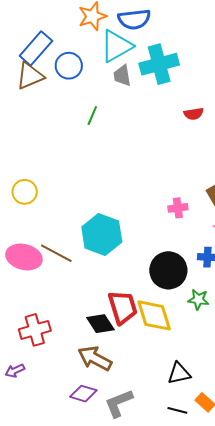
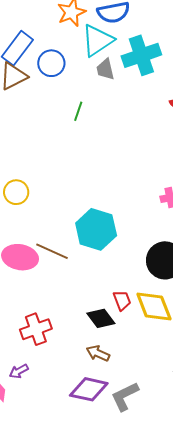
red trapezoid: (123, 307) -> (122, 300), size x0.6
brown arrow: (95, 358) -> (98, 353), size x0.7
purple diamond: (83, 394) -> (89, 389), size x1.4

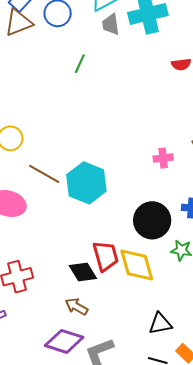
brown line: (52, 251) -> (44, 174), moved
red trapezoid: (122, 300) -> (105, 256), size x1.5

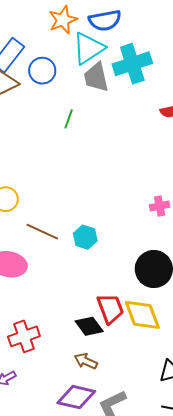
gray trapezoid: (111, 24) -> (96, 77), size x1.4
cyan hexagon: (86, 183) -> (85, 237), size x0.6

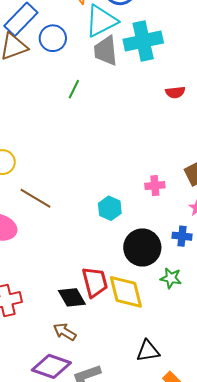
cyan hexagon: (85, 237) -> (110, 208), moved

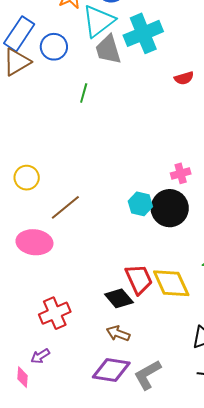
brown line: (35, 198) -> (65, 207), turned -60
black circle: (142, 247) -> (170, 208), moved

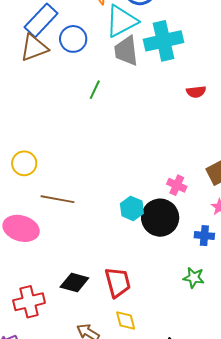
pink cross: (181, 173) -> (177, 185), turned 30
brown line: (65, 207) -> (57, 199), turned 40
yellow diamond: (171, 283) -> (126, 320), moved, size x0.6
black diamond: (119, 298) -> (74, 283), moved, turned -44

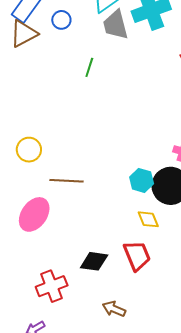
blue circle: (73, 39) -> (61, 20), size x0.7
pink ellipse: (21, 228) -> (34, 214), turned -64
yellow diamond: (126, 320) -> (148, 219), moved

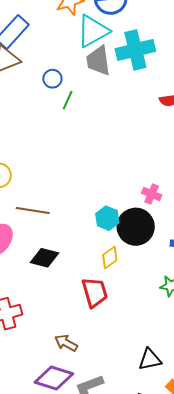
blue circle: (61, 20) -> (52, 79), moved
yellow diamond: (148, 219) -> (110, 258), turned 70
black diamond: (94, 261) -> (45, 258), moved

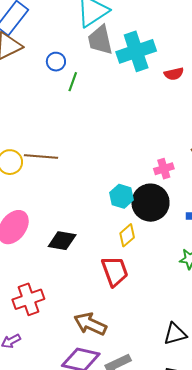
cyan cross: (135, 50) -> (136, 51), moved
pink cross: (152, 194) -> (164, 169), turned -36
brown line: (33, 210) -> (41, 156), moved
brown arrow: (66, 343) -> (90, 324), size x1.4

